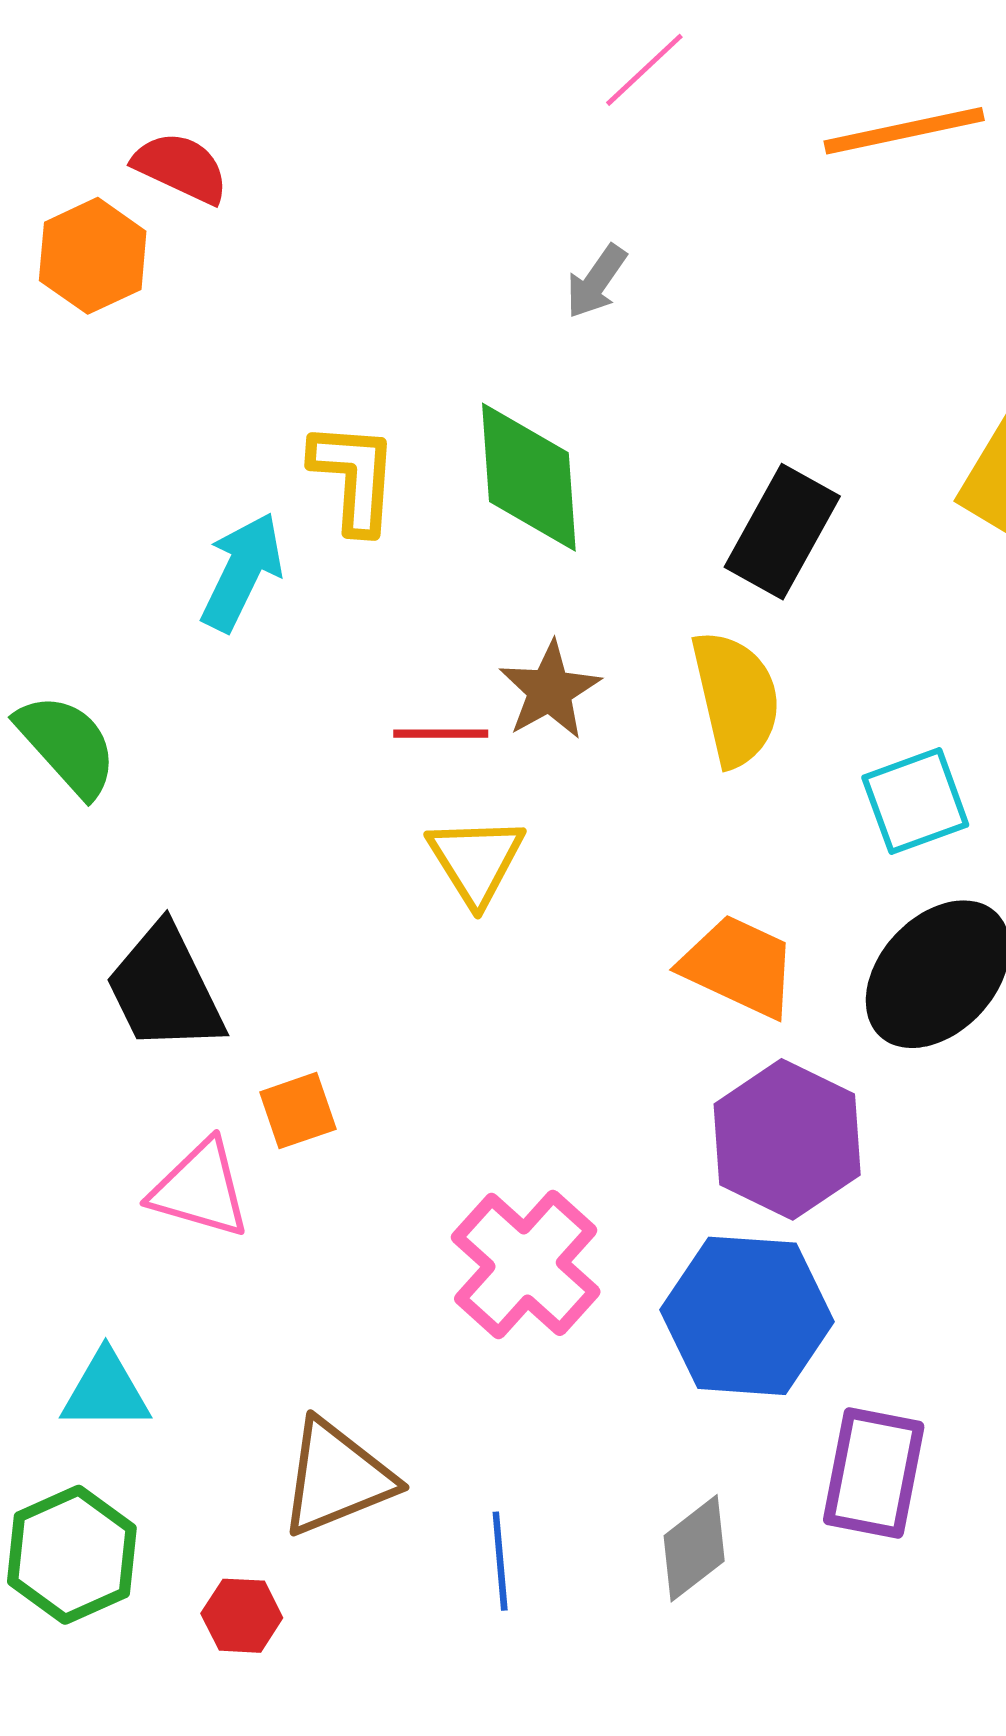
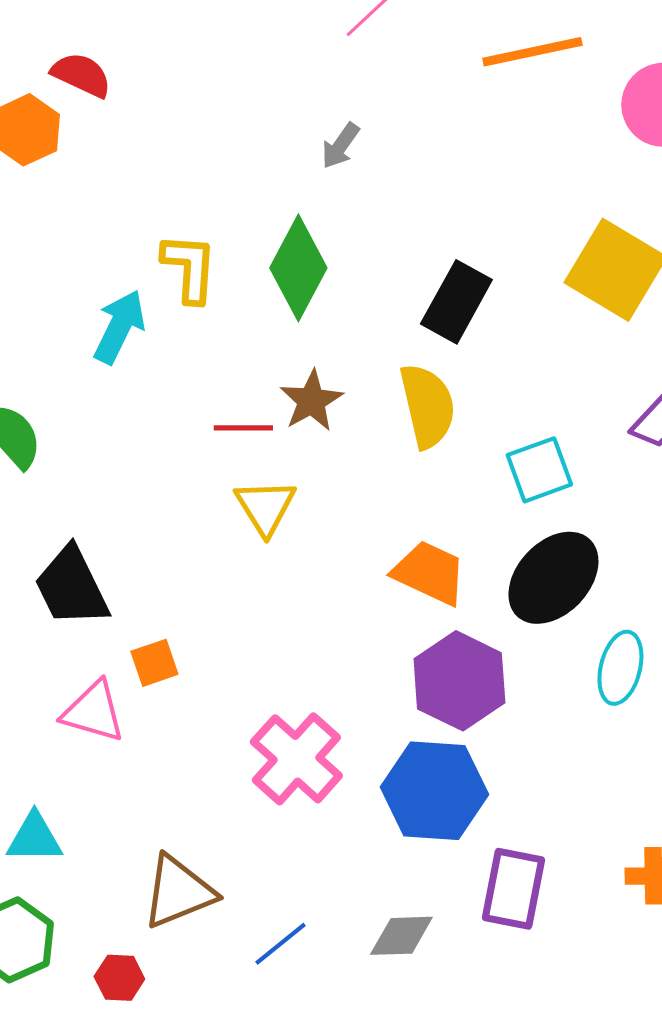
green diamond: (529, 477) -> (298, 268), turned 32
gray diamond: (694, 1548) -> (401, 936), turned 36
blue line: (500, 1561) -> (280, 944), turned 56

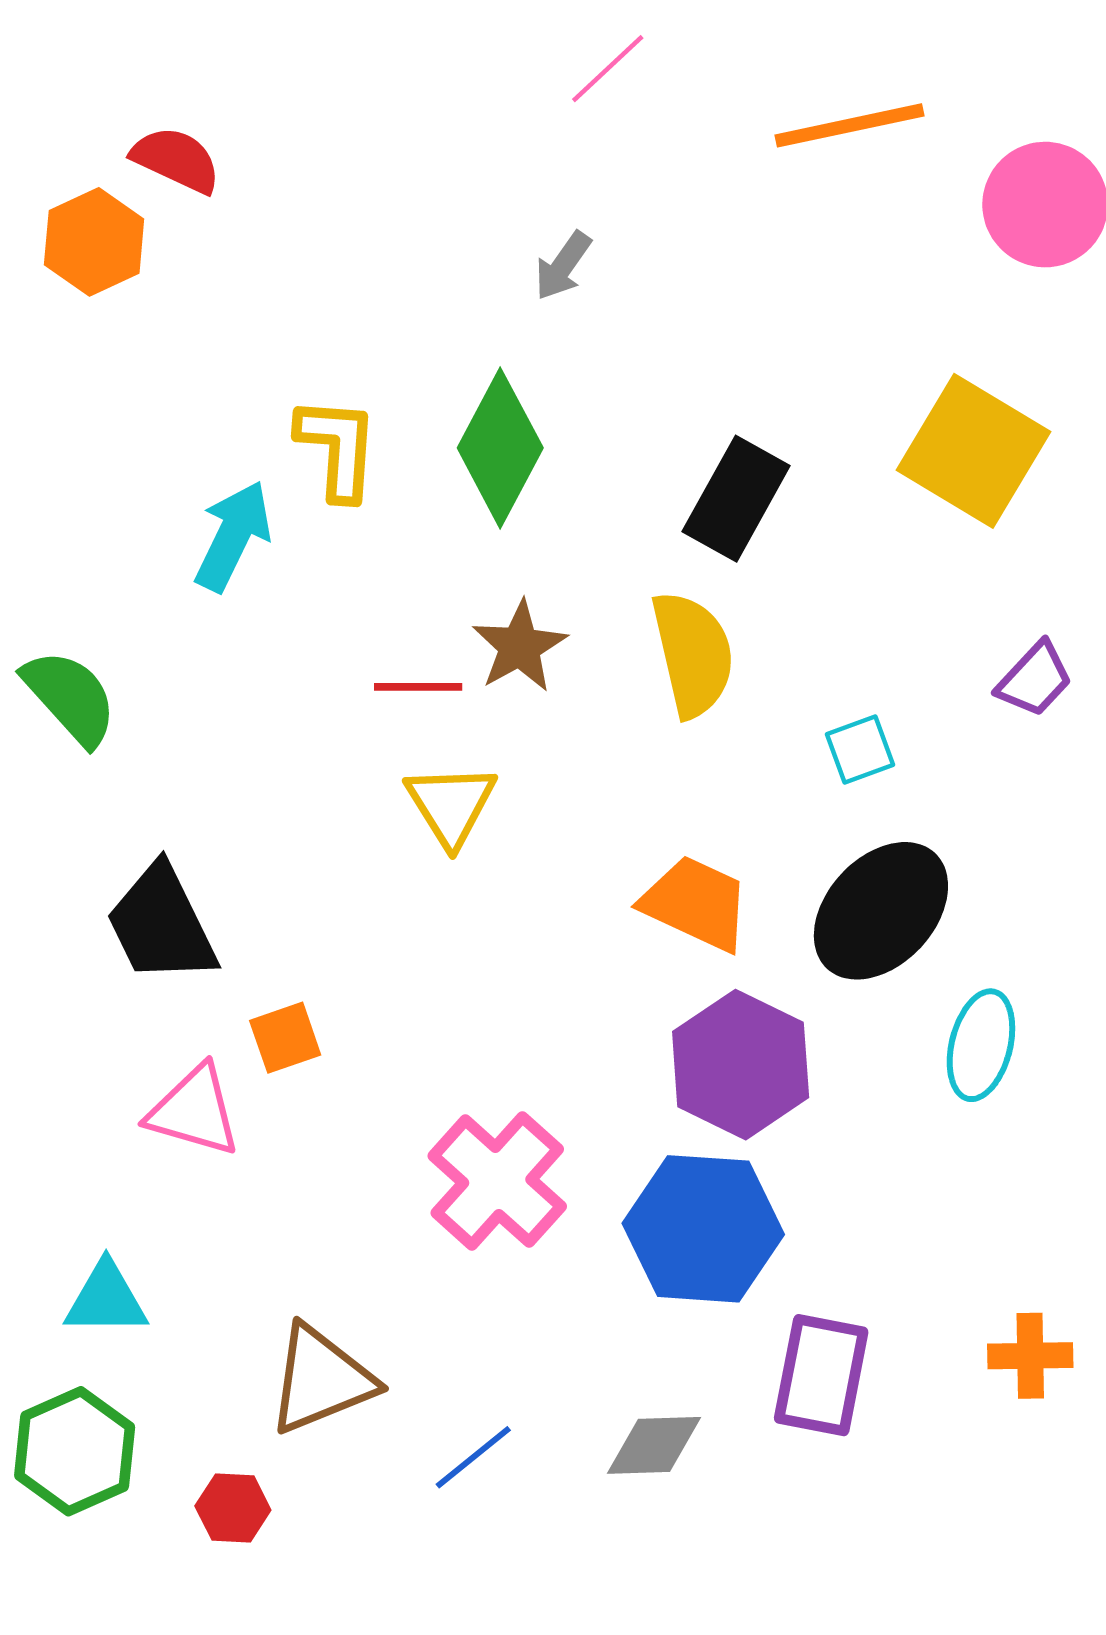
cyan square: (539, 470) -> (860, 750), size x0.7

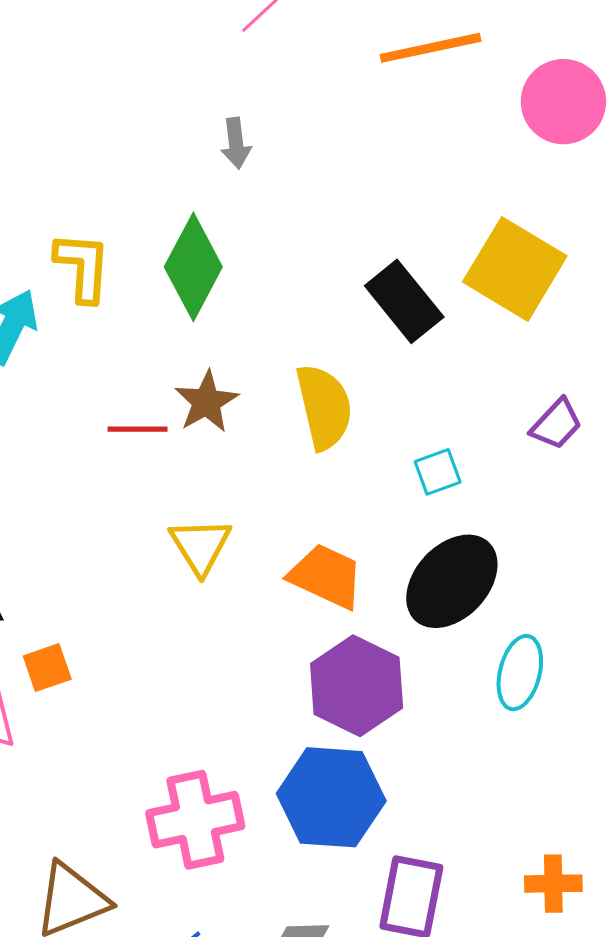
gray arrow: (563, 266) -> (236, 143), turned -42
black rectangle: (736, 499) -> (404, 301), moved, turned -68
yellow triangle: (451, 805) -> (200, 546), moved
pink cross: (497, 1181) -> (195, 820), moved, turned 36

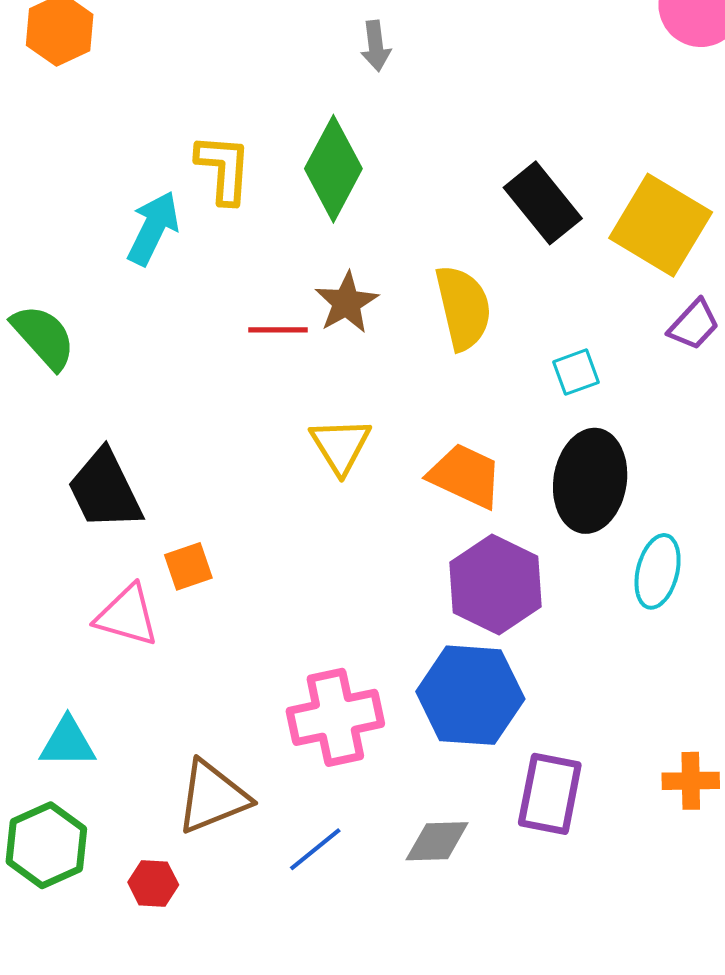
yellow square: (515, 269) -> (661, 225), moved
black ellipse: (452, 581) -> (590, 481), turned -34

